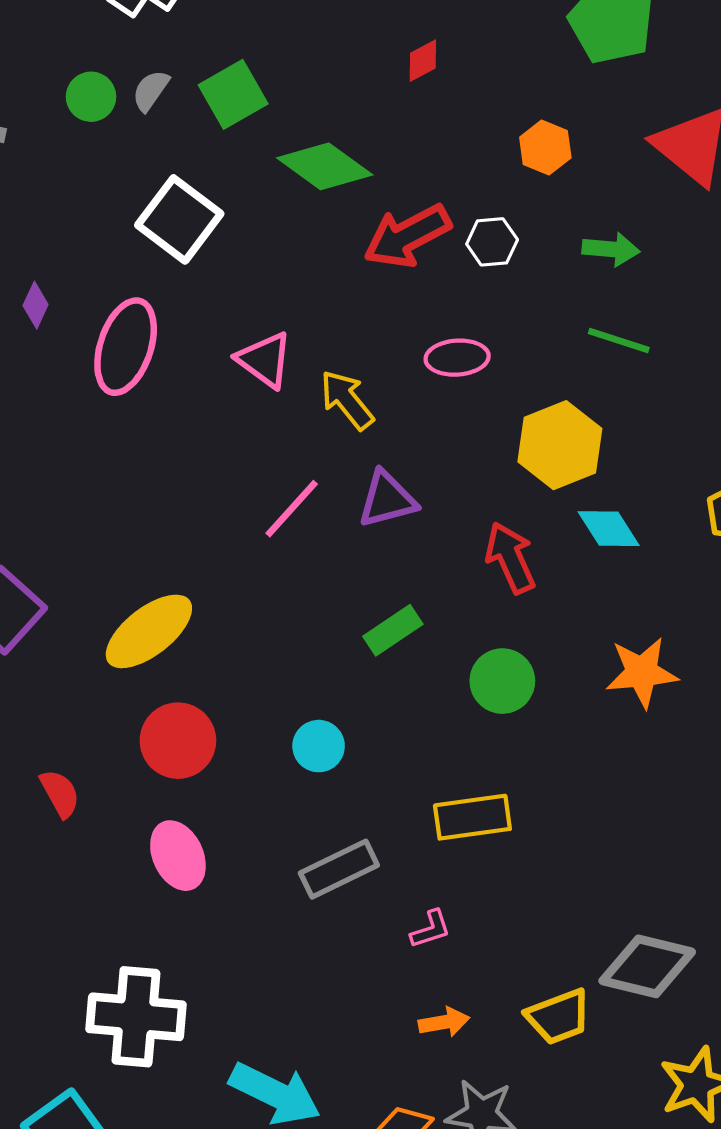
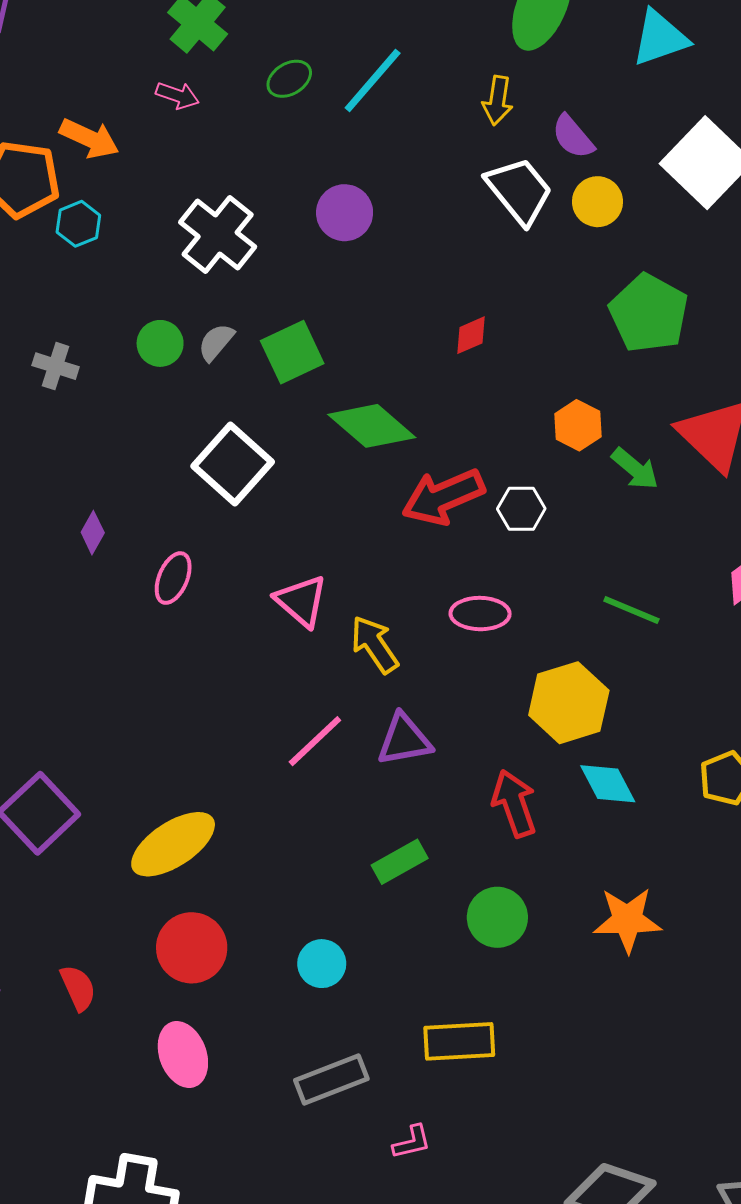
green arrow: (611, 249) -> (635, 469), moved, turned 30
pink ellipse: (126, 347) -> (173, 578), size x0.6

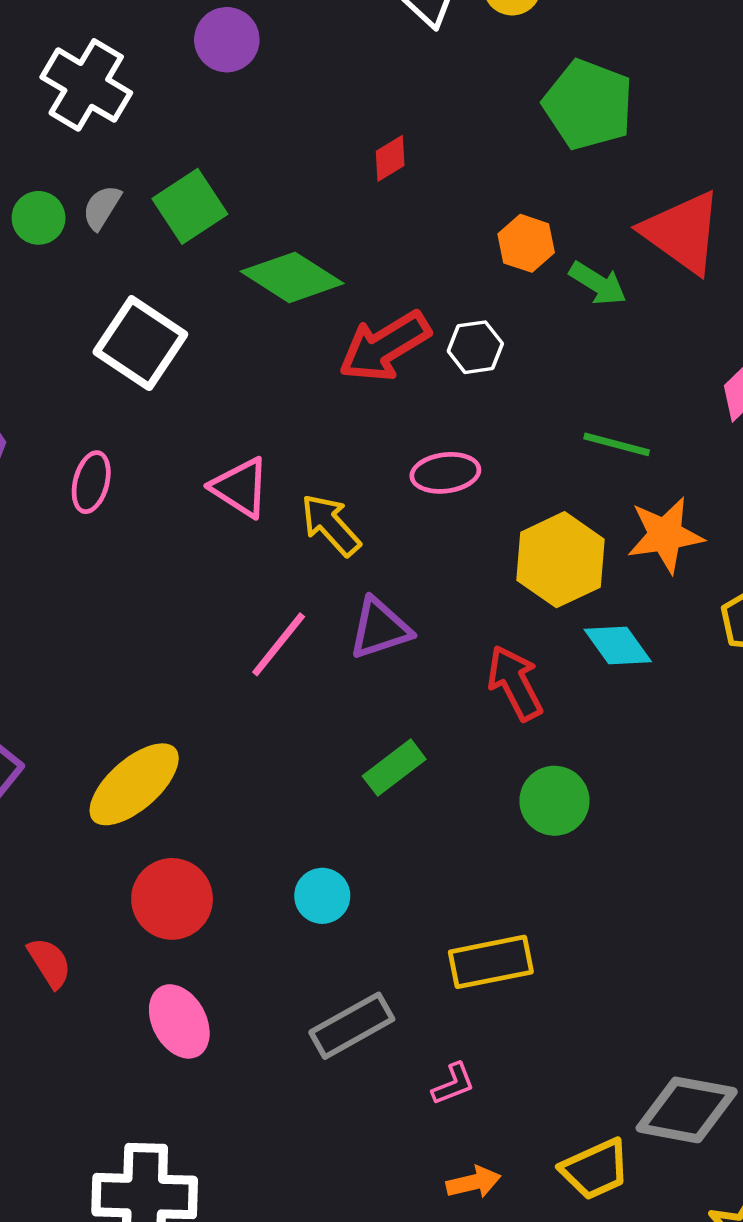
green circle: (497, 917) -> (554, 801), moved
orange star: (627, 920) -> (665, 535), moved

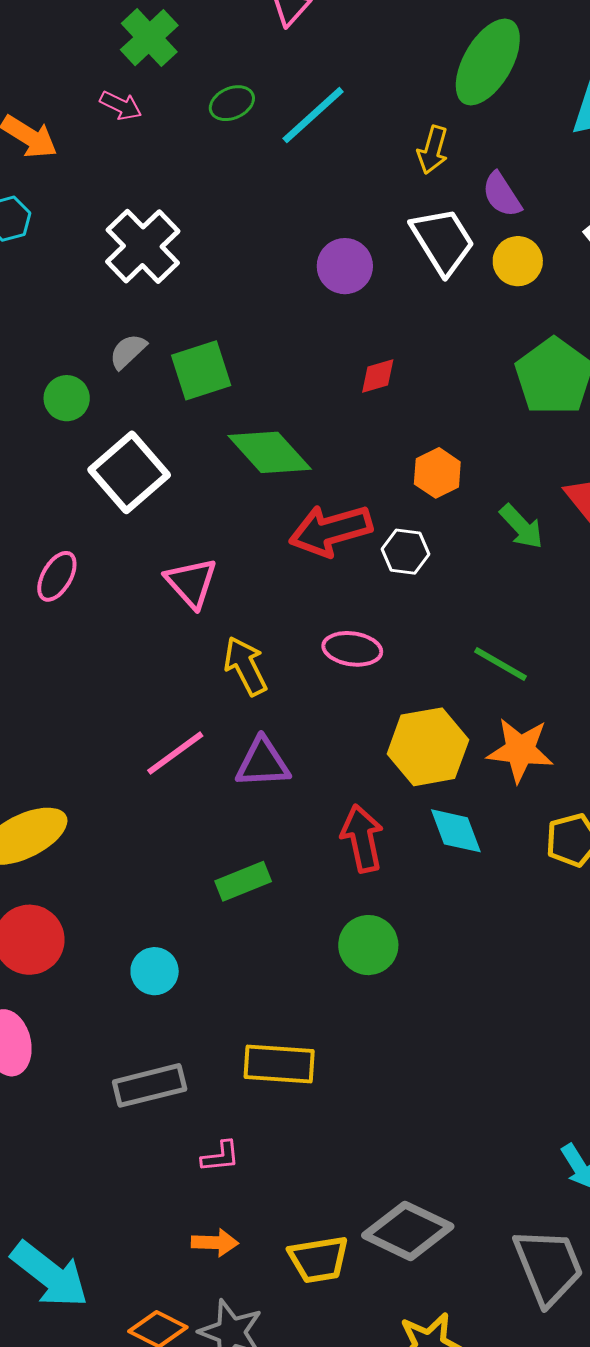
purple circle: (227, 40) -> (345, 266), moved
green circle: (39, 218) -> (67, 398), moved
orange hexagon: (526, 243) -> (437, 473), moved
pink triangle: (240, 487) -> (191, 583), moved

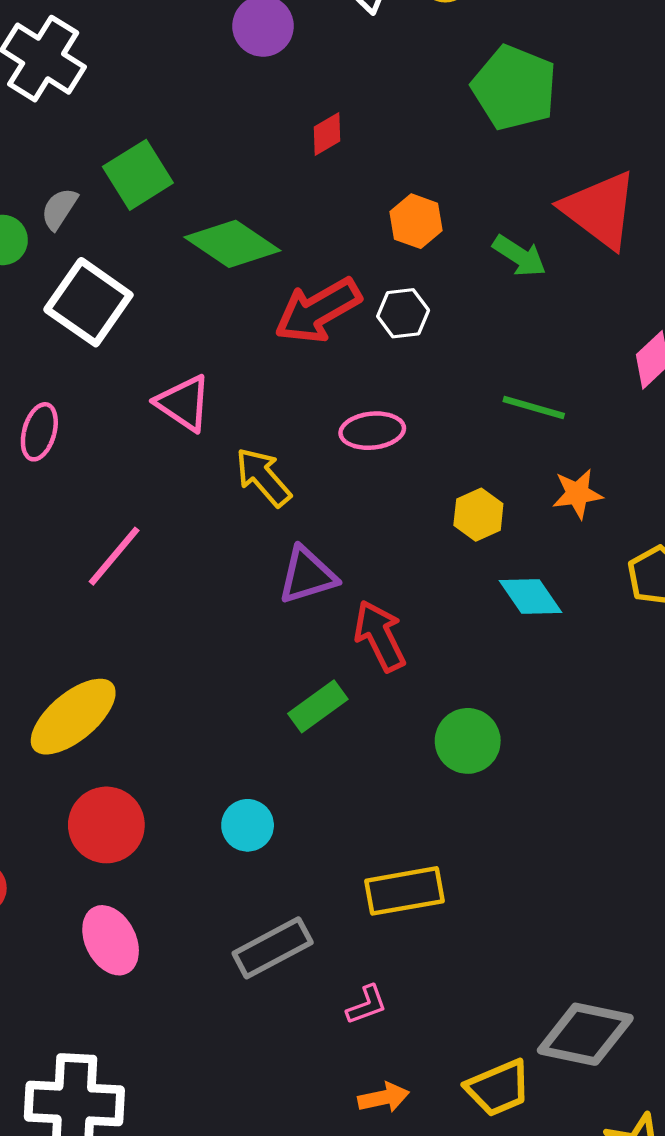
gray semicircle: (128, 351) -> (59, 209), moved
yellow hexagon: (428, 747) -> (478, 515), size x0.6
orange star: (520, 750) -> (577, 494), size x0.7
pink line: (175, 753) -> (114, 556), moved
red arrow: (362, 838) -> (380, 636), moved

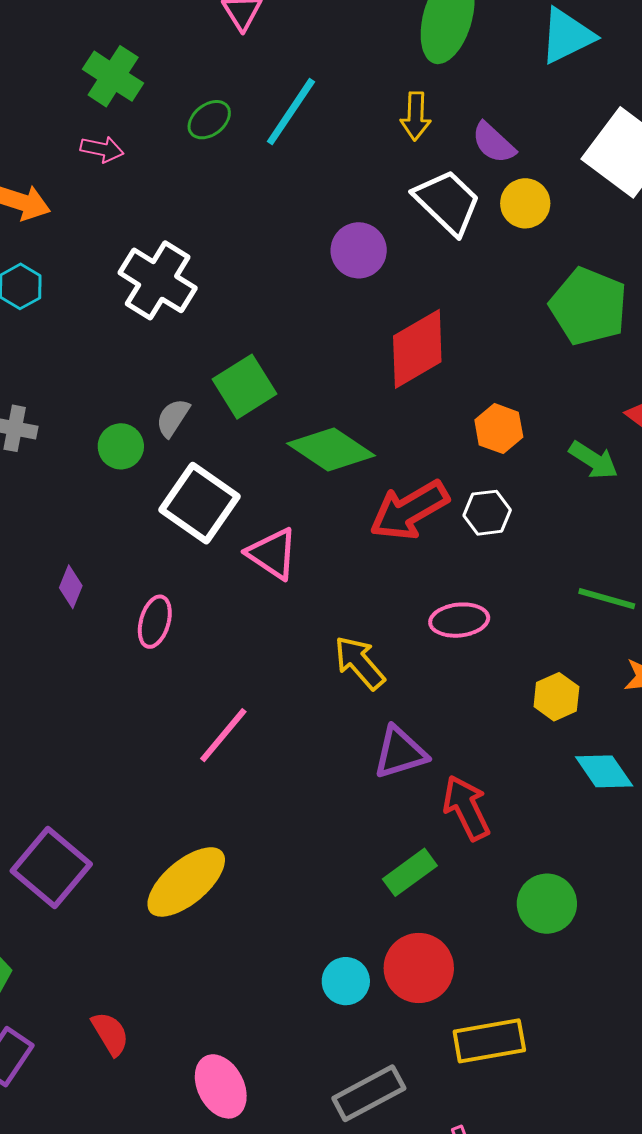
red diamond: (327, 134) -> (417, 349), size x2.0
pink triangle: (184, 403) -> (272, 554), moved
red circle: (106, 825) -> (419, 968), moved

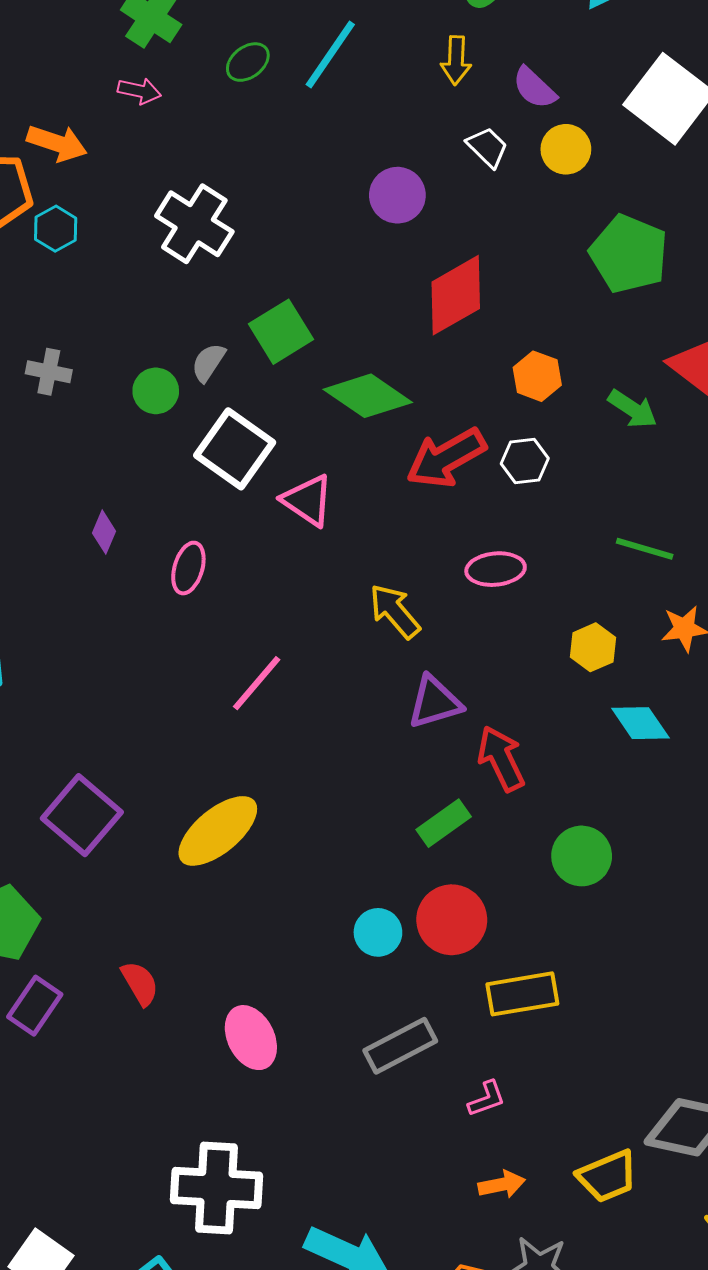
white trapezoid: (447, 202) -> (487, 147), size x0.6

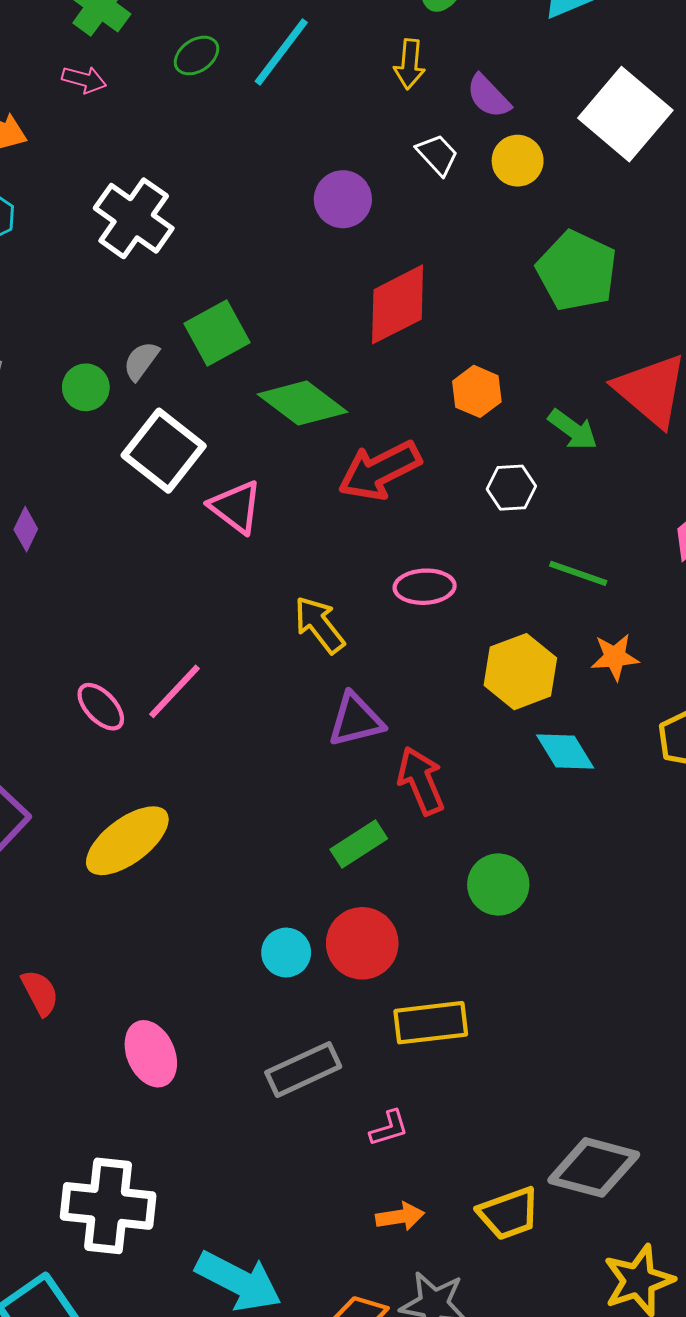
white hexagon: (525, 461) -> (511, 488), moved
pink ellipse: (188, 568) -> (101, 707), moved, turned -63
yellow hexagon: (593, 647) -> (520, 672), size x1.5

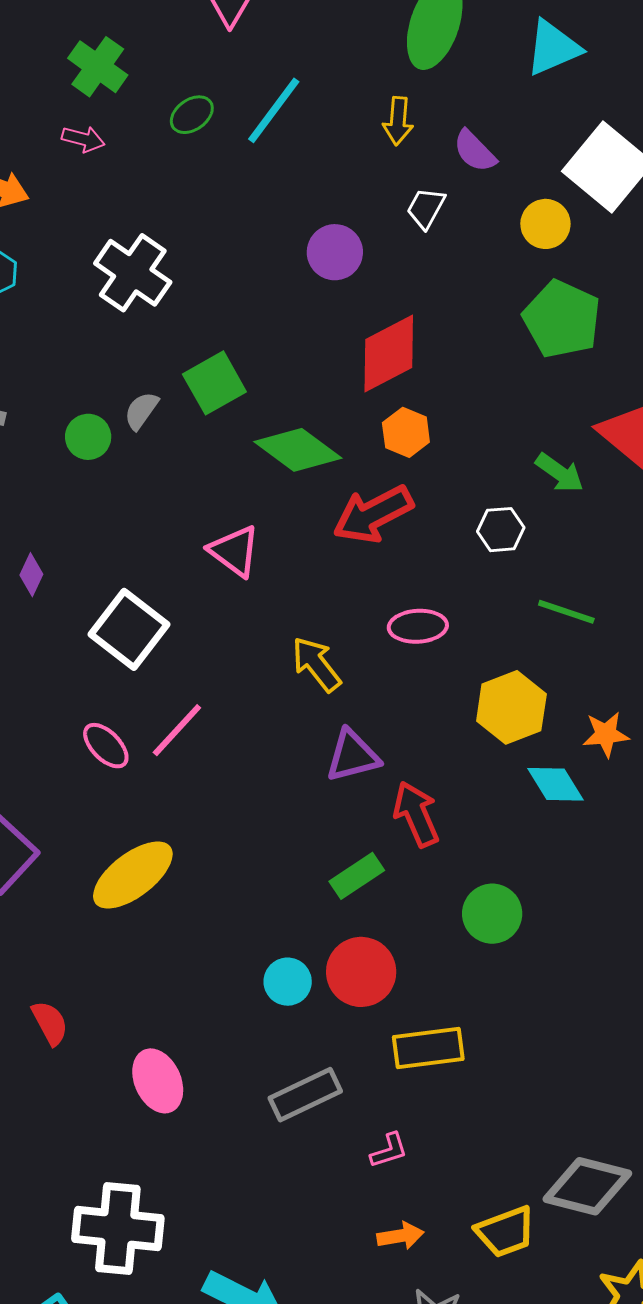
white trapezoid: (437, 155) -> (426, 208), turned -108
yellow circle: (518, 161) -> (545, 224), moved
orange hexagon: (477, 391) -> (406, 432), moved
white square: (164, 451) -> (129, 629), moved
orange star: (615, 657) -> (606, 734), moved

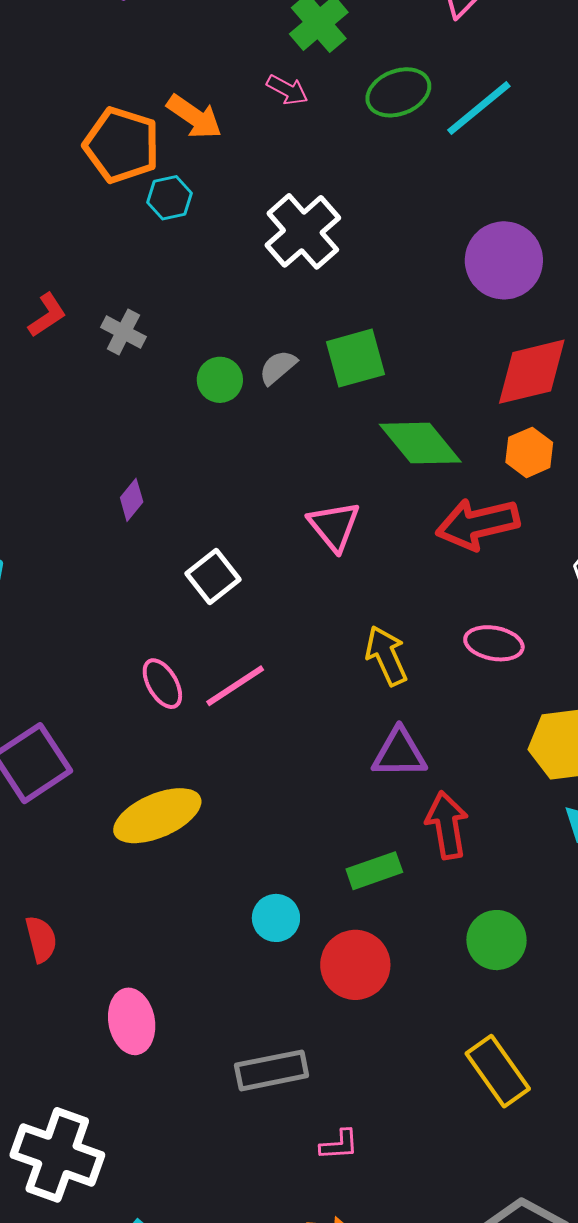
green ellipse: (192, 115) -> (398, 92), size x1.4
purple circle: (335, 252) -> (504, 260), size x1.4
white square: (129, 629) -> (213, 576), size x0.7
cyan circle: (288, 982) -> (276, 918), moved
yellow rectangle: (428, 1048) -> (498, 1071), moved, turned 48

